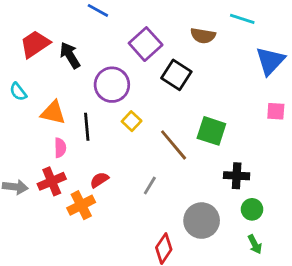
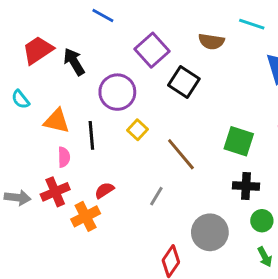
green square: (211, 131) -> (239, 141), moved

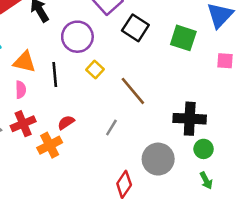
green square: (239, 141) -> (183, 38), moved
pink semicircle: (64, 157) -> (21, 90), moved
black cross: (246, 186) -> (190, 119), size x1.4

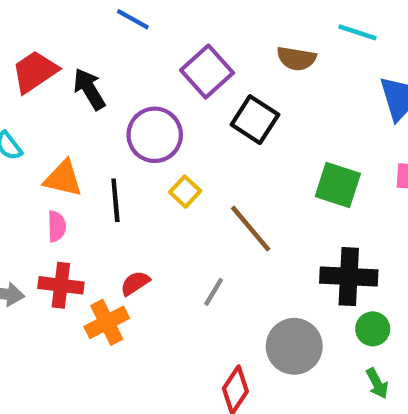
green square: (183, 38) -> (338, 185), moved
red cross: (23, 124) -> (61, 285), turned 30

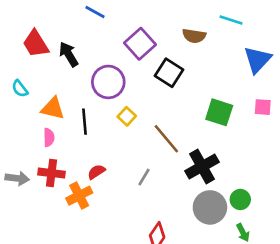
red trapezoid: (35, 72) -> (36, 44), turned -88
black cross: (349, 277) -> (202, 166), moved, turned -32
gray circle: (294, 346) -> (210, 207), moved

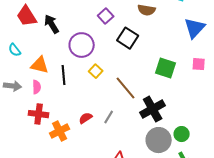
purple square: (140, 44) -> (106, 16), size x0.7
red semicircle: (96, 172) -> (86, 118), moved
gray arrow: (17, 178) -> (13, 86), moved

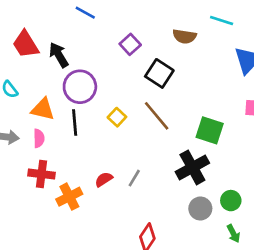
purple circle: (82, 45) -> (80, 87), moved
green square: (166, 68) -> (210, 130), moved
brown line: (126, 88) -> (157, 116), moved
gray circle: (159, 140) -> (200, 208), size x0.7

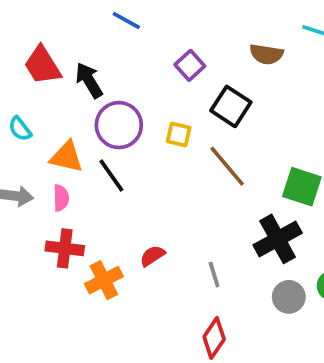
yellow square: (117, 117) -> (179, 134), moved, turned -30
black line: (75, 122) -> (111, 176), turned -30
gray line: (134, 178) -> (214, 274), moved, turned -48

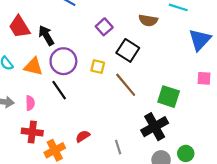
orange triangle: (67, 157) -> (33, 67), moved

